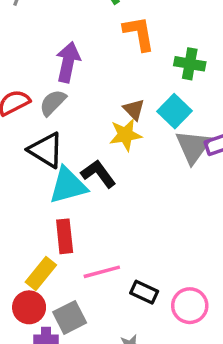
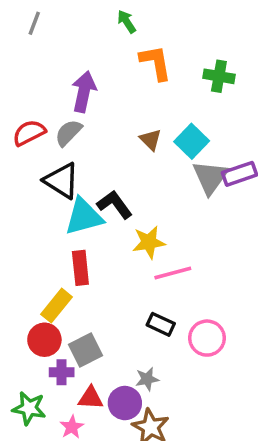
green cross: (190, 64) -> (219, 76), moved
yellow star: (125, 135) -> (149, 242), moved
pink line: (102, 272) -> (173, 273), moved

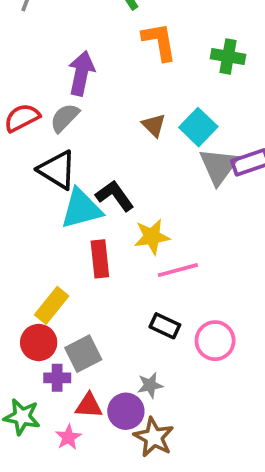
red rectangle: (80, 268) -> (100, 259), moved

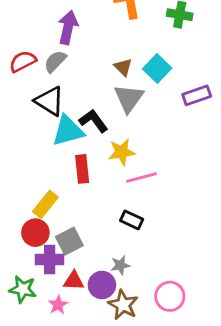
gray triangle: (219, 166) -> (129, 98), moved
pink circle: (215, 341) -> (170, 296), moved
purple cross: (57, 378) -> (50, 260), size x1.4

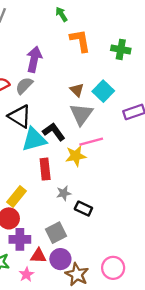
pink line: (142, 177) -> (91, 142), moved
gray square: (69, 241) -> (56, 233), moved
gray star: (120, 265) -> (64, 193), moved

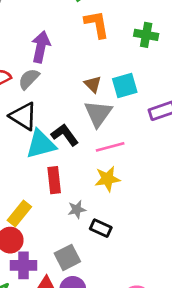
cyan square: (103, 91) -> (125, 86), turned 30
yellow star: (76, 156) -> (107, 179), moved

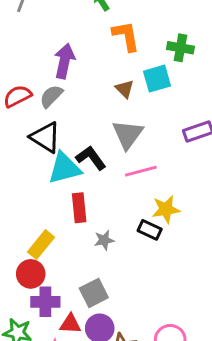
brown triangle: (93, 84) -> (125, 89), moved
cyan square: (125, 86) -> (157, 79), moved
yellow star: (107, 179) -> (166, 209), moved
black rectangle: (101, 228) -> (150, 230), moved

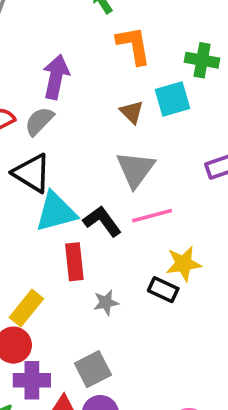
black L-shape: (91, 158) -> (102, 221), moved

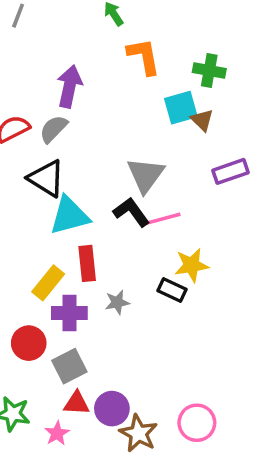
brown triangle: (132, 112) -> (202, 120), moved
black L-shape: (102, 221) -> (131, 212), moved
yellow rectangle: (26, 308) -> (48, 283), moved
gray square: (93, 369) -> (69, 366), moved
purple cross: (32, 380) -> (69, 313), moved

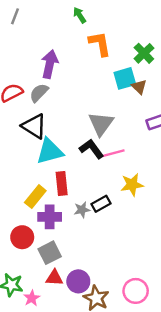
green cross: (209, 71) -> (144, 53), turned 36
black rectangle: (172, 290) -> (101, 204), moved, turned -54
pink star: (57, 433) -> (32, 298), moved

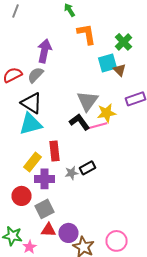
cyan triangle: (50, 151) -> (30, 124), moved
yellow star: (132, 185) -> (106, 113), moved

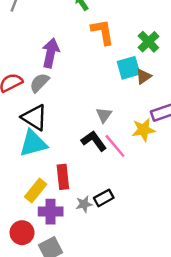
brown triangle: (120, 70) -> (143, 77), turned 40
gray triangle: (88, 101) -> (104, 115), size x0.6
yellow star: (106, 113) -> (143, 130), moved
pink line: (96, 126) -> (115, 146), turned 65

